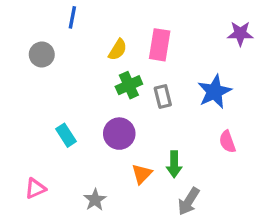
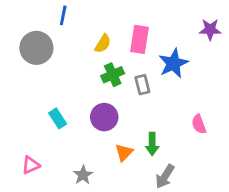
gray circle: (42, 54) -> (36, 48), size x1.5
blue star: (214, 92) -> (173, 63), moved

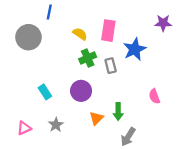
yellow semicircle: (103, 44) -> (80, 34), turned -88
gray star: (83, 175) -> (56, 125), moved

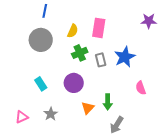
yellow semicircle: (80, 34) -> (73, 31), turned 80
gray circle: (28, 37) -> (41, 40), moved
blue star: (135, 49) -> (125, 57), moved

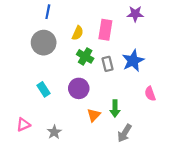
purple star: (149, 21) -> (135, 14), moved
green cross: (80, 53) -> (85, 56), turned -35
gray star: (51, 114) -> (54, 132), moved

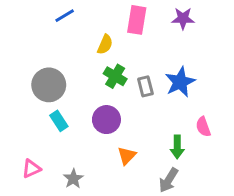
blue line: (48, 12) -> (65, 16), turned 48
pink rectangle: (105, 30) -> (137, 20), moved
gray circle: (44, 43) -> (49, 85), moved
green arrow: (115, 109) -> (177, 147), moved

